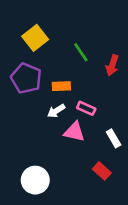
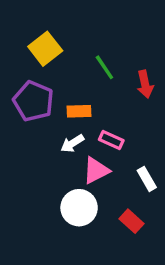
red arrow: (112, 65) -> (145, 84), turned -30
pink triangle: (74, 132) -> (96, 170), turned -40
white circle: (35, 180) -> (79, 208), moved

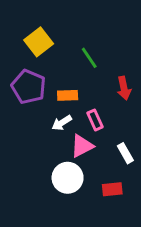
red arrow: (145, 84) -> (124, 88), moved
pink rectangle: (111, 140) -> (95, 120), turned 42
red rectangle: (131, 221) -> (112, 189), turned -48

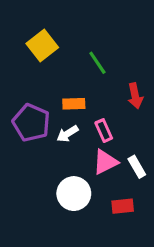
purple pentagon: (29, 87) -> (31, 123), moved
pink triangle: (82, 146) -> (105, 162), moved

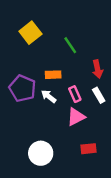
white arrow: (67, 134) -> (49, 96), turned 70
white rectangle: (137, 167) -> (99, 95), moved
white circle: (74, 194) -> (41, 153), moved

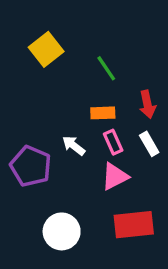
orange rectangle: (53, 75) -> (103, 113), moved
purple pentagon: (22, 88) -> (31, 166), moved
red rectangle: (88, 149) -> (134, 225), size x1.6

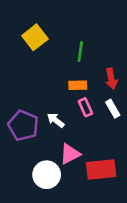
green line: (106, 68) -> (80, 52), turned 42
white arrow: (74, 146) -> (56, 120), moved
pink triangle: (115, 177) -> (70, 154), moved

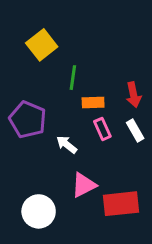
green line: (80, 52) -> (73, 78), moved
purple pentagon: (23, 125) -> (28, 120), moved
white circle: (47, 175) -> (39, 211), moved

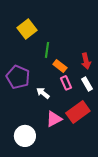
orange rectangle: (93, 102) -> (60, 66), turned 40
red rectangle: (121, 204) -> (78, 112), moved, turned -30

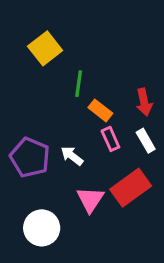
purple pentagon: (18, 77) -> (30, 157), moved
pink triangle: (54, 119) -> (90, 199), turned -30

